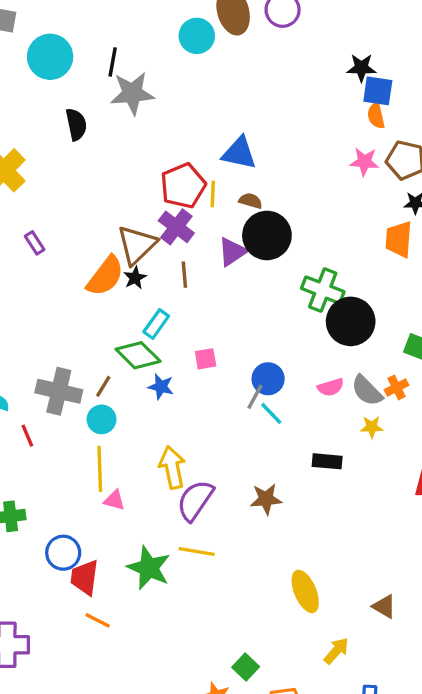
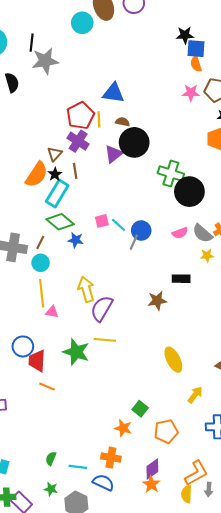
brown triangle: (137, 245) -> (55, 154), size x0.6
brown line: (184, 275) -> (75, 171), moved
cyan rectangle: (156, 324) -> (57, 193), moved, size x1.5
cyan line: (271, 413) -> (118, 225), moved
brown star: (266, 499) -> (157, 301), moved

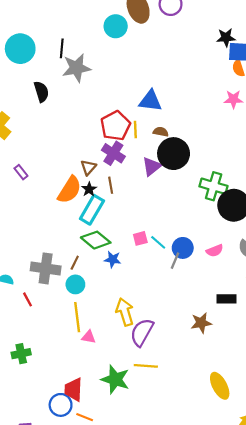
pink semicircle: (180, 233) -> (215, 251), moved
blue circle: (23, 346) -> (61, 405), moved

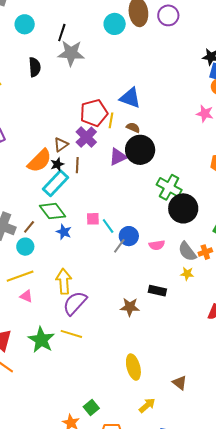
cyan circle: (20, 49) -> (25, 24), size x0.7
yellow line: (77, 317) -> (20, 276), turned 64

